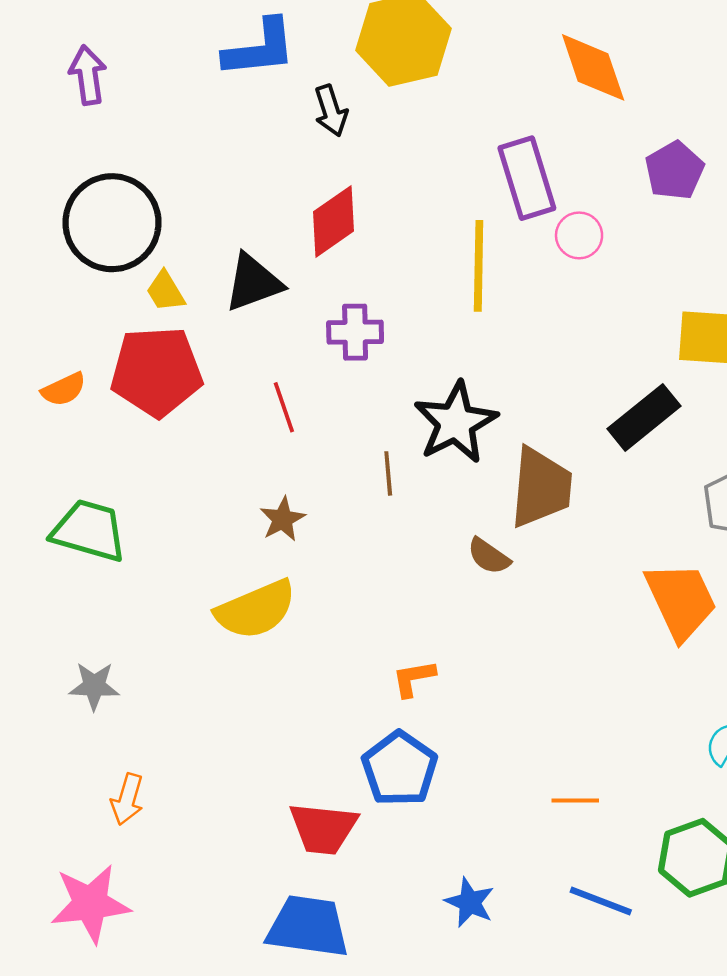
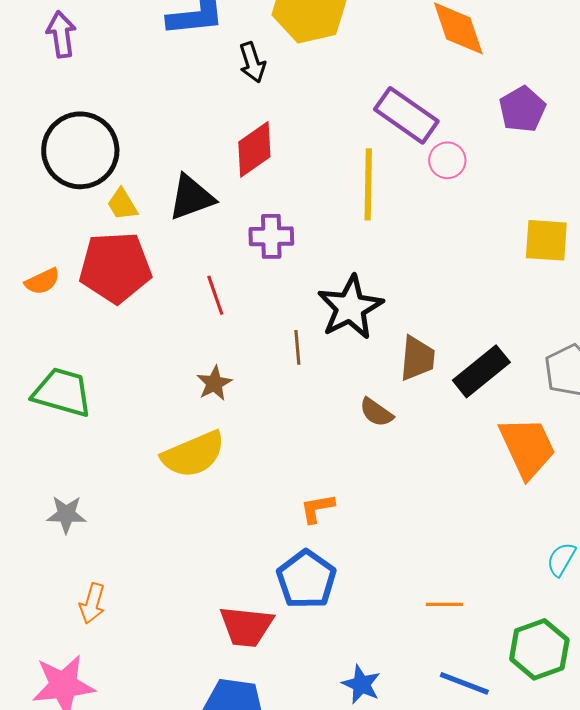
purple rectangle: (527, 178) -> (406, 115), turned -38
black rectangle: (644, 417) -> (481, 371), moved
brown trapezoid: (541, 487) -> (417, 358), size x0.7

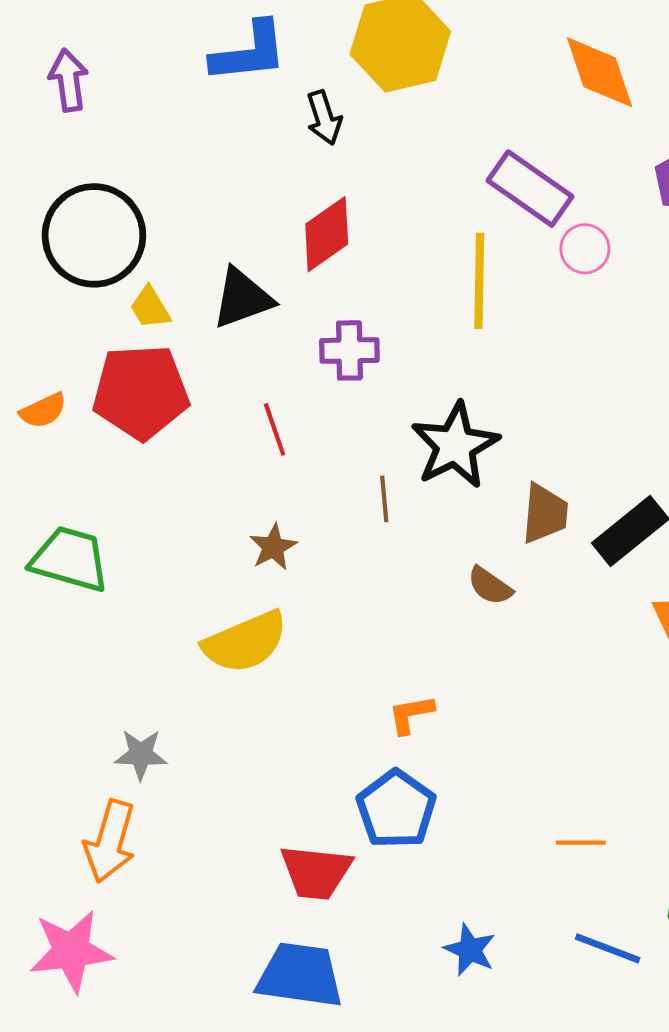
gray star: (66, 514) -> (141, 754), moved
orange arrow: (92, 603) -> (110, 841), size x1.5

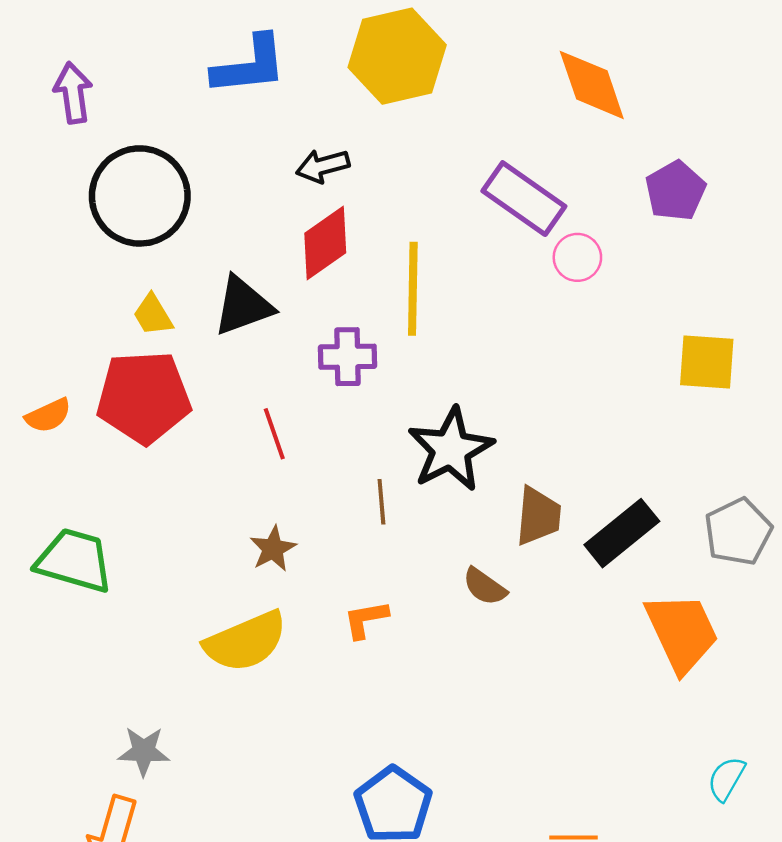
black arrow: (324, 118) -> (323, 166), moved, turned 93
black circle: (94, 235) -> (140, 196), moved
yellow line: (479, 281) -> (413, 289), moved
orange L-shape: (411, 714) -> (366, 619), moved

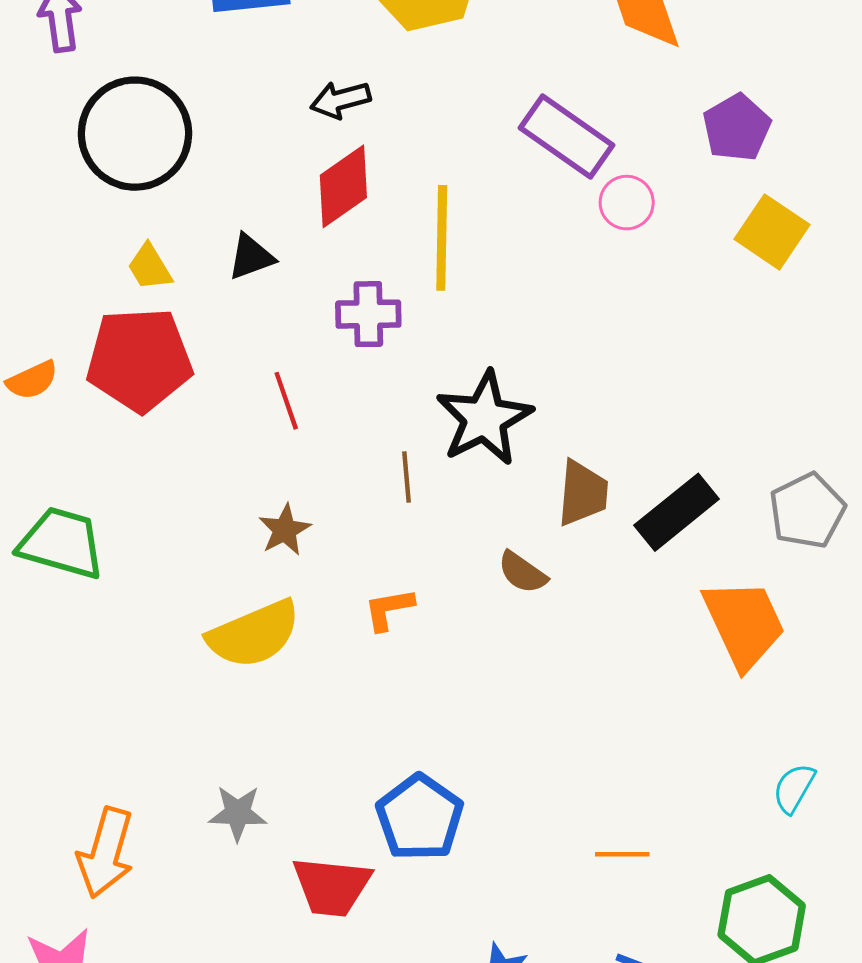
black triangle: (243, 306) -> (251, 257), size x0.7
yellow square: (707, 362) -> (772, 232), moved, turned 30
gray star: (144, 751) -> (238, 813), moved

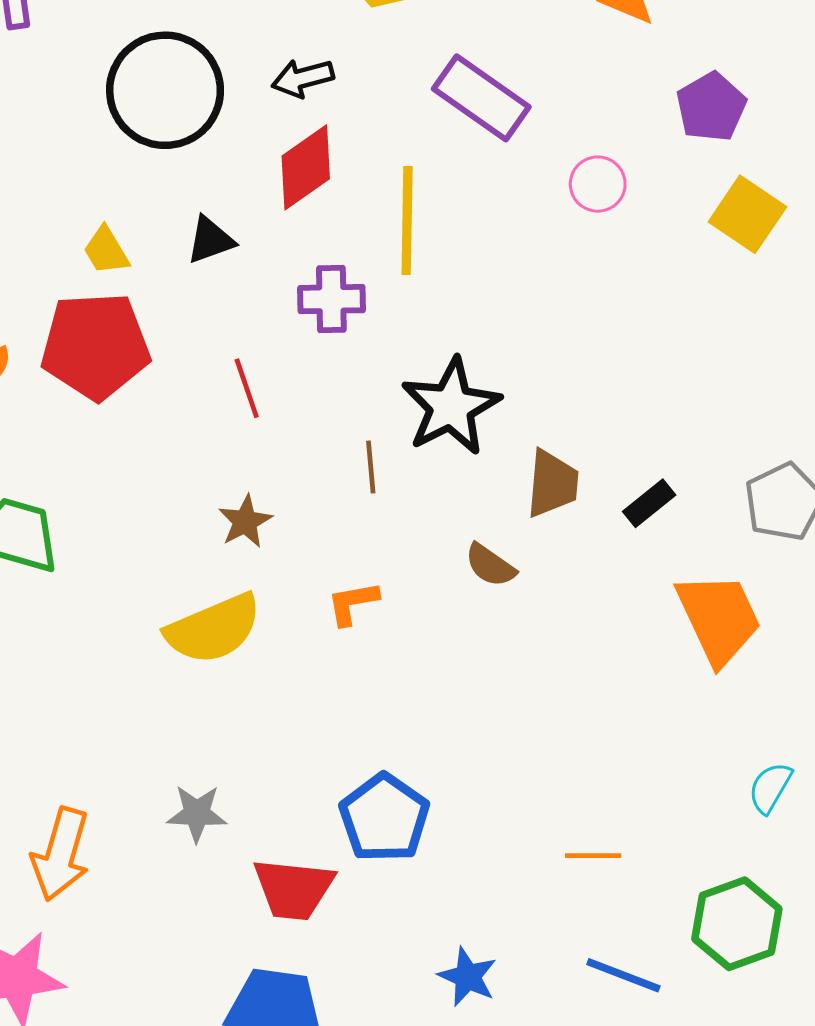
black circle: (135, 134) -> (165, 90), moved
purple rectangle: (566, 137) -> (481, 98), moved
black rectangle: (677, 512) -> (649, 503), size x0.6

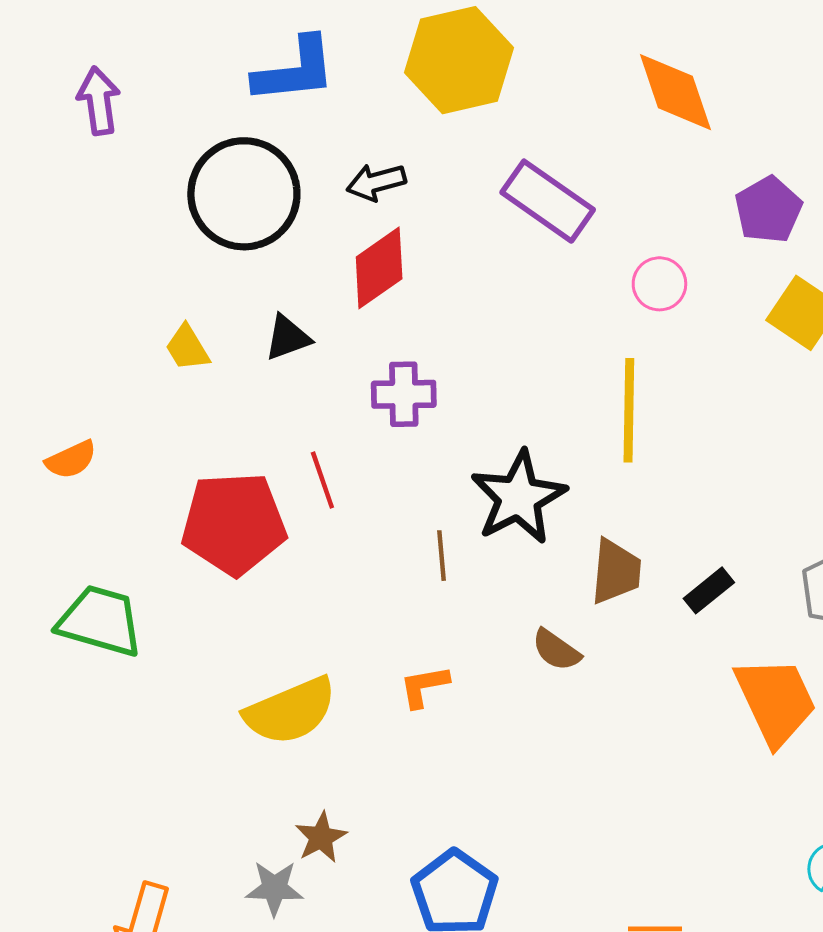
yellow line: (407, 220) -> (629, 410), moved
red pentagon: (95, 346) -> (234, 524), moved
brown star: (245, 521) -> (321, 837), moved

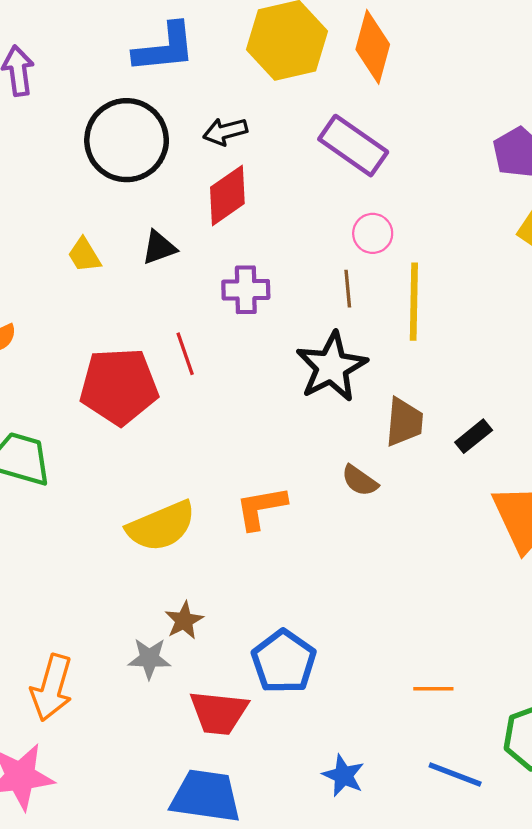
orange diamond: (675, 92) -> (373, 47), moved, turned 34
pink circle: (659, 284) -> (373, 233), moved
brown line: (442, 556) -> (348, 289), moved
orange L-shape: (424, 686) -> (261, 508), size x1.4

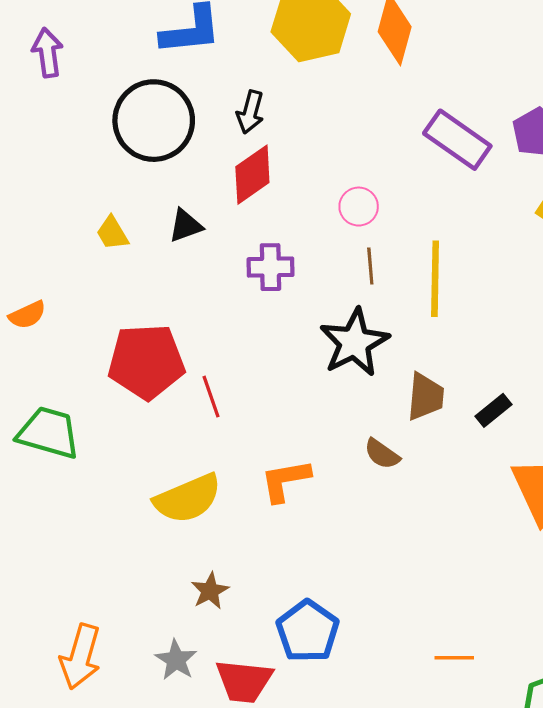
black arrow: (225, 131) -> (250, 112), turned -60
purple rectangle: (353, 146) -> (457, 140), moved
pink circle: (373, 233) -> (359, 207), moved
red line: (185, 354) -> (211, 397), moved
gray star: (149, 658) -> (176, 660), moved, turned 30

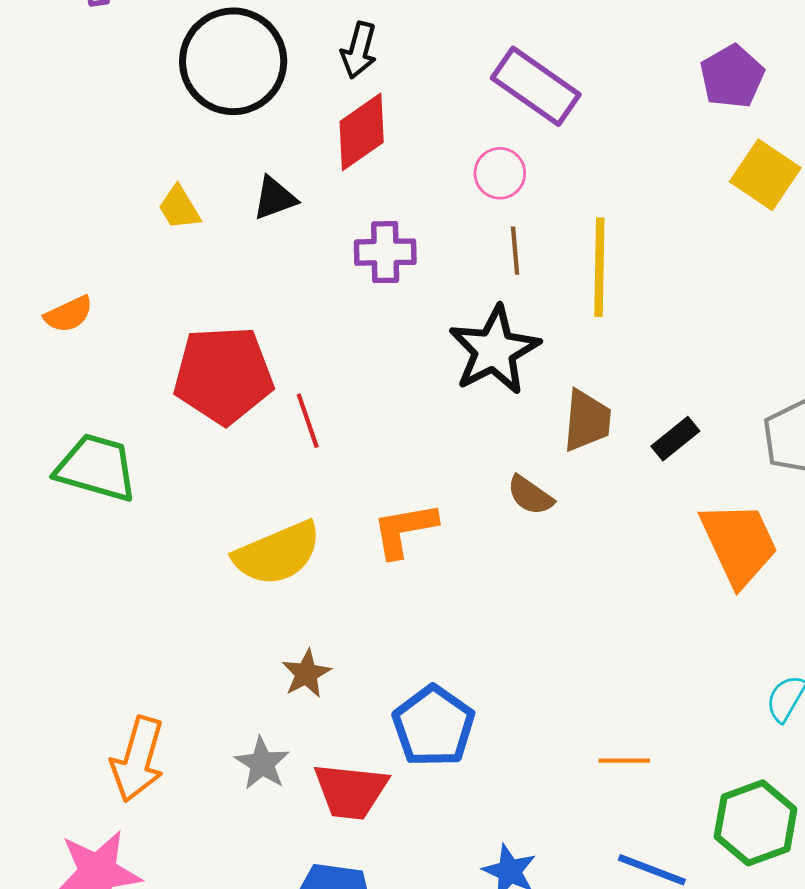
purple rectangle: (457, 140) -> (536, 86), moved

